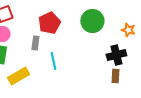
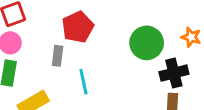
green circle: (92, 21) -> (147, 43), moved

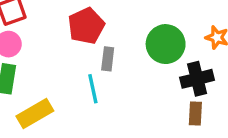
gray rectangle: (58, 56) -> (108, 59), moved

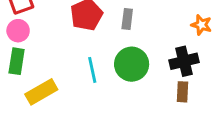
green circle: (166, 44) -> (132, 64), moved
gray rectangle: (108, 59) -> (127, 19), moved

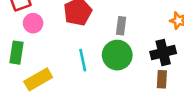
gray rectangle: (127, 19) -> (121, 26), moved
pink circle: (18, 31) -> (33, 23), moved

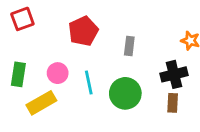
pink circle: (33, 23) -> (58, 73), moved
green circle: (117, 55) -> (125, 93), moved

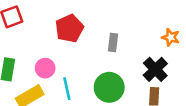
black cross: (174, 74) -> (155, 69), turned -30
cyan line: (89, 83) -> (67, 89), moved

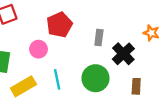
pink circle: (45, 68) -> (39, 49), moved
black cross: (155, 69) -> (123, 54), moved

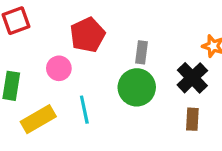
black cross: (123, 54) -> (192, 78), moved
green circle: (95, 78) -> (137, 87), moved

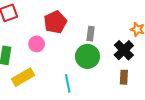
cyan line: (84, 110) -> (68, 83), moved

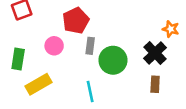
gray rectangle: (91, 34) -> (90, 46), moved

